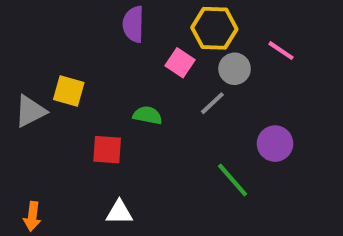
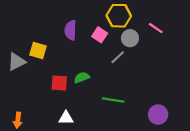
purple semicircle: (133, 24) -> (70, 30), moved
green semicircle: (148, 115) -> (82, 77), moved, turned -32
purple circle: (275, 144) -> (158, 115), moved
green line: (233, 180) -> (113, 100), moved, turned -40

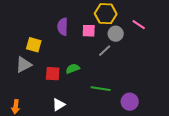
pink square: (100, 35) -> (89, 31), turned -32
gray triangle: (17, 62) -> (24, 65), moved
purple circle: (158, 115) -> (130, 102), moved
white triangle: (66, 118) -> (59, 105), turned -32

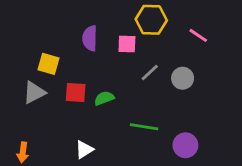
gray circle: (116, 34) -> (183, 78), moved
red square: (53, 74) -> (76, 92), moved

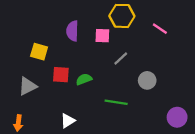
gray circle: (183, 78) -> (147, 80), moved
gray triangle: (34, 92) -> (28, 86), moved
purple circle: (185, 145) -> (177, 117), moved

